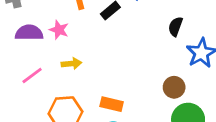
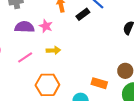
orange rectangle: (112, 104) -> (99, 83), moved

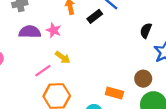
yellow arrow: (53, 50) -> (63, 57), turned 40
pink line: (25, 57) -> (43, 71), moved

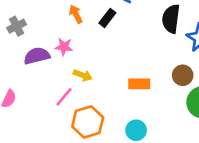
black semicircle: (146, 31) -> (171, 19), size x1.5
orange rectangle: (114, 93) -> (139, 84), moved

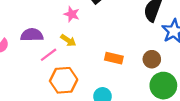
pink star: (64, 47) -> (72, 14), moved
purple semicircle: (37, 56) -> (32, 35), moved

